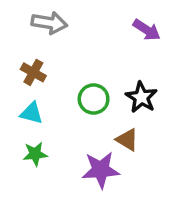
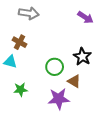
green circle: (94, 99) -> (55, 67), moved
cyan triangle: (32, 113) -> (10, 62), moved

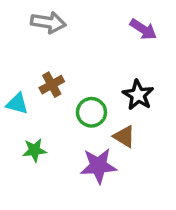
brown cross: (20, 42) -> (52, 85), moved, turned 32

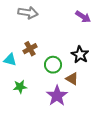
purple star: (98, 166) -> (57, 96), turned -30

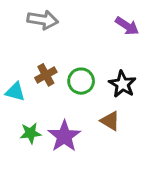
green circle: (53, 65) -> (81, 81), moved
purple star: (57, 96) -> (64, 136), moved

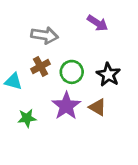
gray arrow: (43, 20) -> (45, 35), moved
purple arrow: (127, 26) -> (97, 23), moved
purple star: (64, 136) -> (66, 106), moved

